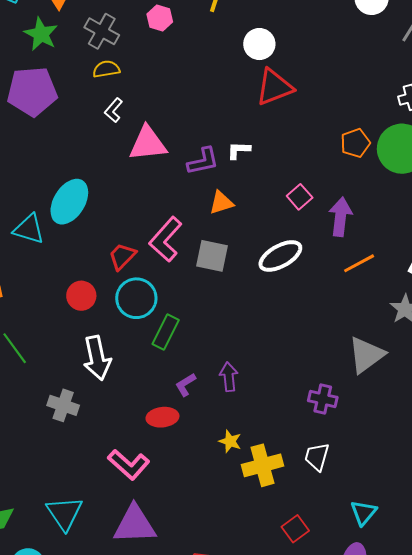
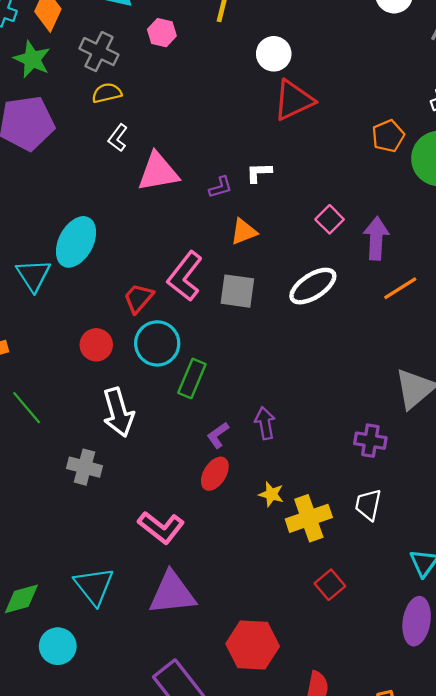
orange pentagon: (355, 143) -> (388, 136), moved
purple L-shape: (203, 161) -> (220, 187), size x0.7
cyan triangle: (29, 229) -> (33, 275), turned 44
red ellipse: (162, 417) -> (215, 474), moved, turned -48
red square: (295, 529) -> (330, 585), moved

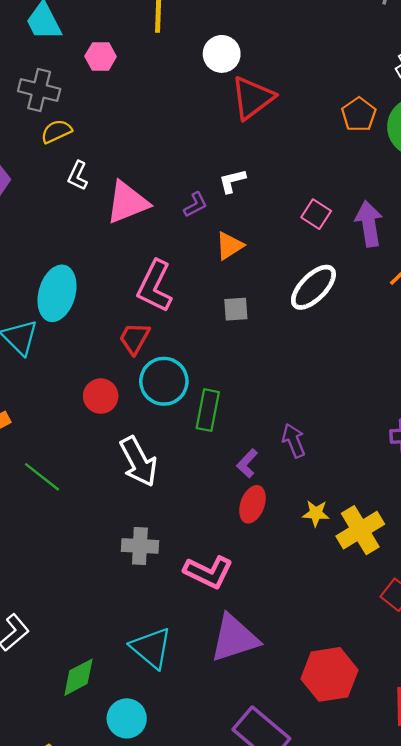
pink L-shape: (185, 276) -> (155, 286), moved
gray square: (237, 291) -> (236, 309), size x0.7
gray cross: (85, 467) -> (140, 546), moved

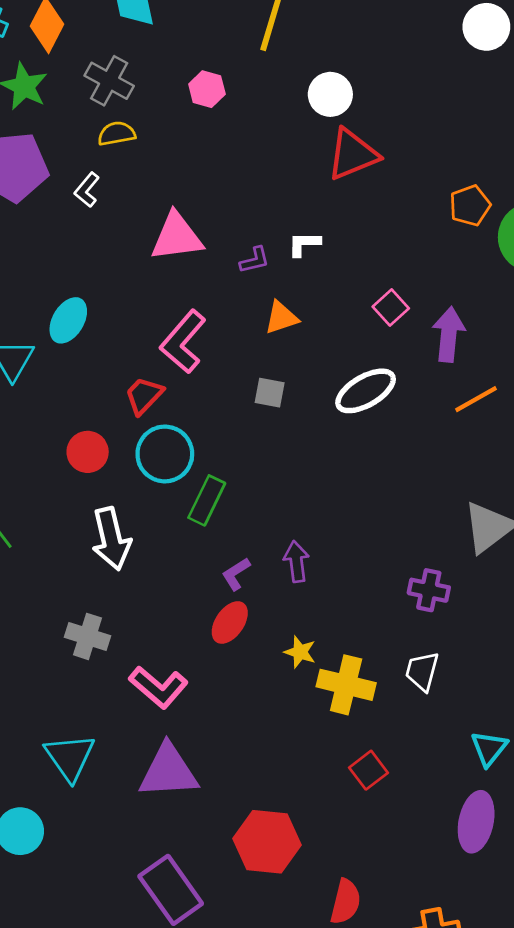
pink hexagon: (101, 56) -> (207, 89), moved
white L-shape: (78, 176) -> (87, 190), moved
cyan ellipse: (57, 293) -> (68, 320), size x0.7
yellow cross: (360, 530) -> (346, 685), turned 30

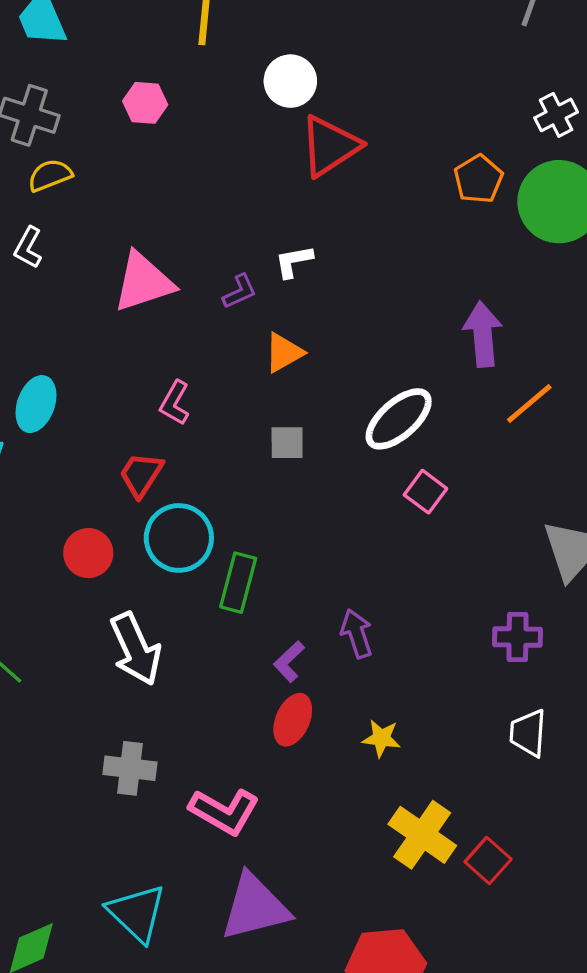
pink square: (391, 307) -> (425, 492), moved
pink L-shape: (183, 342) -> (175, 403), size x0.6
yellow cross: (346, 685) -> (422, 835), moved, turned 32

